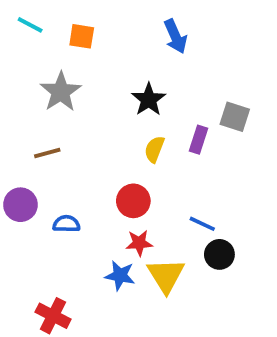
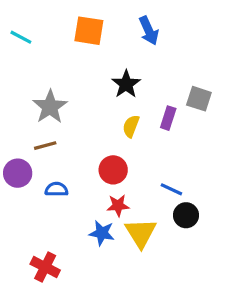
cyan line: (30, 25) -> (21, 37), moved
orange square: (82, 36) -> (89, 31), moved, size x1.4
gray star: (61, 92) -> (50, 107), moved
brown line: (47, 153) -> (45, 146), moved

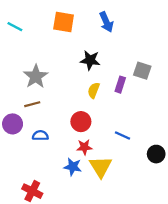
black star: (126, 84) -> (90, 60), turned -30
black circle: (186, 215) -> (156, 154), moved

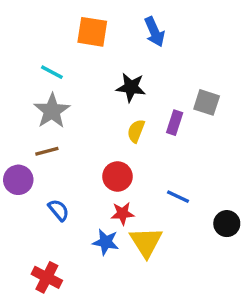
cyan line: (15, 27) -> (52, 72), moved
blue semicircle: (40, 135) -> (59, 210), moved, turned 49

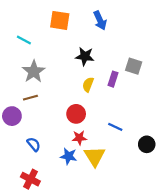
cyan line: (52, 72) -> (24, 40), moved
blue semicircle: (59, 210) -> (34, 144), moved

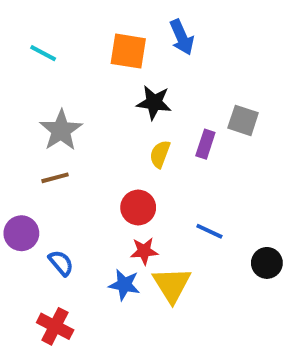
orange square: (60, 20) -> (128, 51), moved
cyan line: (24, 40) -> (43, 53), moved
purple circle: (12, 116) -> (21, 233), moved

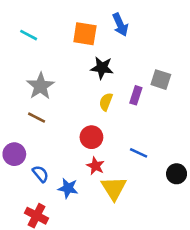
brown line: (55, 178) -> (37, 118), turned 42
red star: (144, 251) -> (95, 166), turned 30
blue star: (124, 285) -> (68, 188), moved

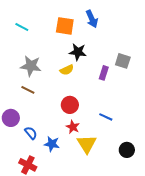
gray star: (40, 86) -> (31, 66), turned -30
yellow semicircle: (106, 102) -> (67, 70), moved, turned -136
black circle: (177, 174) -> (127, 150), moved

